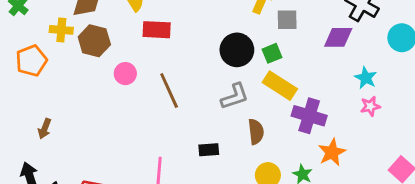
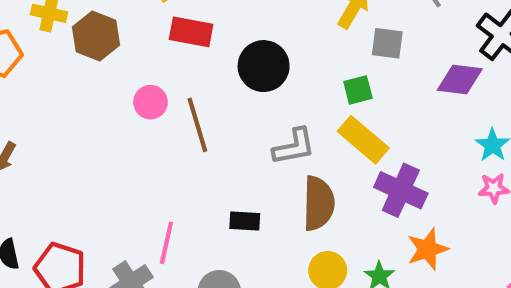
black circle: (237, 50) -> (264, 66), moved
pink circle: (125, 74) -> (150, 102), moved
brown semicircle: (256, 132) -> (319, 203), size x1.4

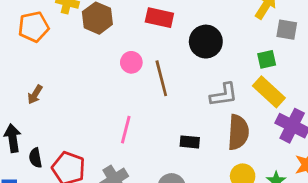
pink line: (166, 243) -> (126, 130), moved

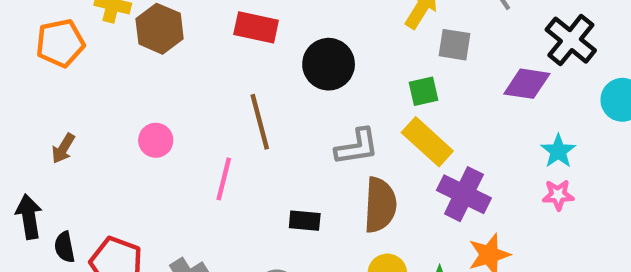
pink circle: (131, 62) -> (156, 140), moved
pink line: (126, 130) -> (224, 179), moved

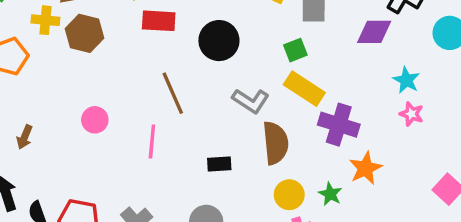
gray L-shape: (357, 147) -> (251, 101), turned 51
pink star: (558, 195) -> (411, 114), turned 30

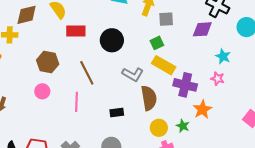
brown hexagon: (84, 33) -> (48, 62), moved
pink star: (411, 114) -> (218, 79), moved

